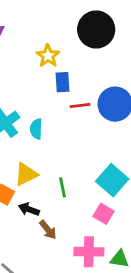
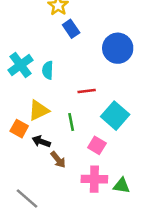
blue rectangle: (63, 82) -> (71, 29), turned -30
red line: (80, 106) -> (87, 91), moved
pink square: (103, 214) -> (97, 145), moved

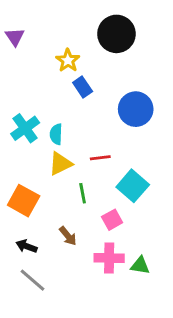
yellow triangle: (39, 110) -> (60, 164), moved
orange square: (19, 129) -> (24, 201), size x1.5
black arrow: (41, 141) -> (27, 246), moved
pink square: (97, 145) -> (112, 220), turned 30

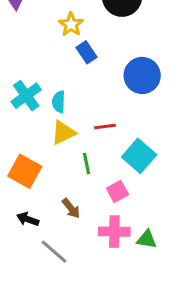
gray line: (32, 280) -> (54, 252), moved

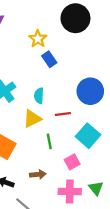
blue circle: (142, 75) -> (90, 91), moved
cyan semicircle: (59, 102) -> (39, 96), moved
brown arrow: (71, 208) -> (38, 174), turned -56
green triangle: (147, 239) -> (96, 188), moved, turned 42

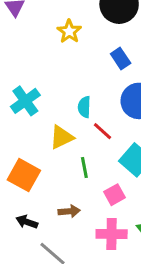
blue rectangle: (49, 59) -> (121, 59), moved
cyan semicircle: (39, 96) -> (84, 107), moved
red line: (63, 114) -> (102, 131), turned 49

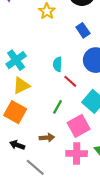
yellow triangle: (62, 137) -> (21, 86), moved
green line: (84, 167) -> (57, 107), turned 40
pink square: (115, 195) -> (79, 126), size x1.5

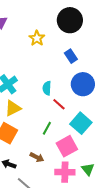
brown arrow: (47, 138) -> (37, 157), turned 32

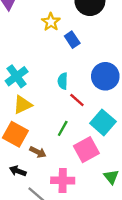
blue rectangle: (71, 56) -> (72, 40), moved
brown arrow: (37, 157) -> (38, 152), moved
pink cross: (65, 172) -> (63, 180), moved

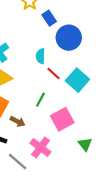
blue circle: (105, 76) -> (69, 38), moved
cyan square: (103, 122) -> (77, 80), moved
pink cross: (63, 180) -> (40, 147), turned 36

